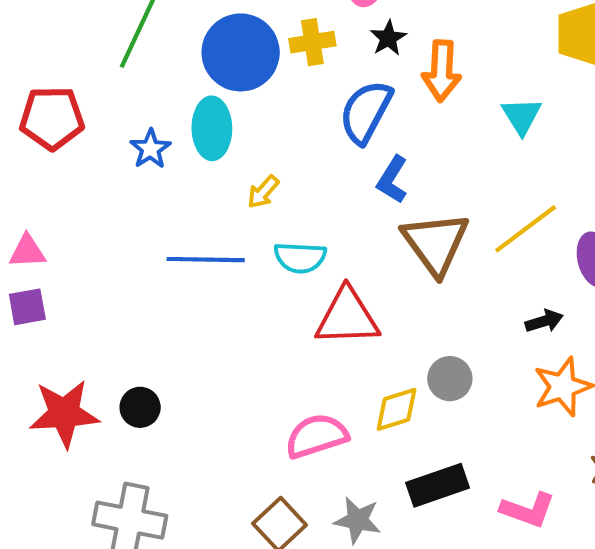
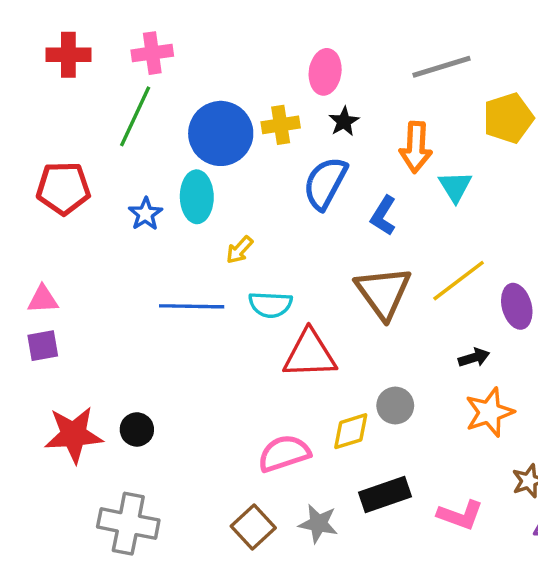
orange arrow: (442, 71) -> (416, 147), moved
blue L-shape: (392, 180) -> (383, 216), moved

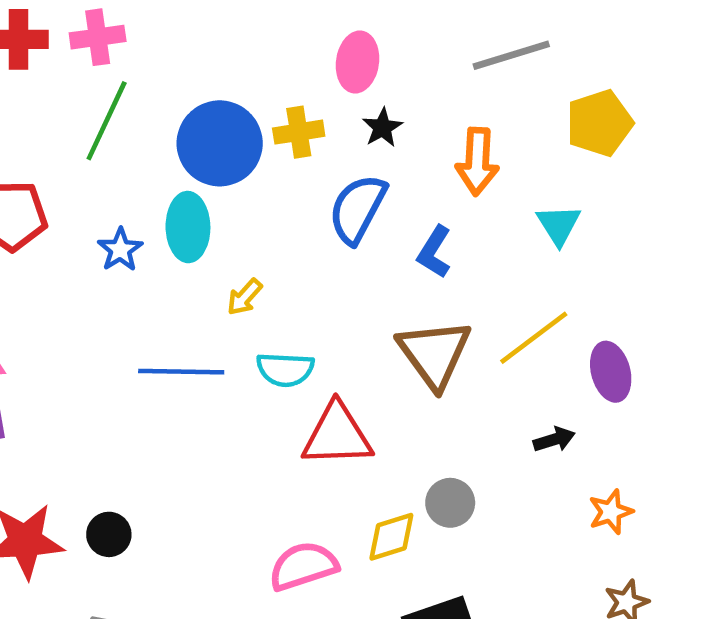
pink cross: (152, 53) -> (98, 37), moved
cyan triangle: (455, 187) -> (559, 225), moved
orange star: (489, 412) -> (611, 512), moved, size x0.7

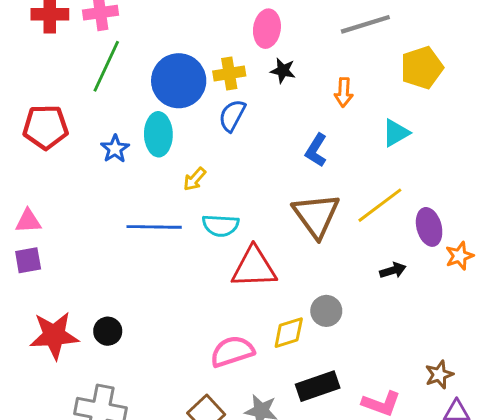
black star: (382, 128) -> (283, 71), turned -30
orange arrow: (477, 161) -> (344, 92), size x0.7
blue semicircle: (358, 209) -> (232, 115), moved, size x0.7
cyan triangle: (559, 225) -> (396, 133), turned 32
orange star: (611, 512) -> (459, 256), moved

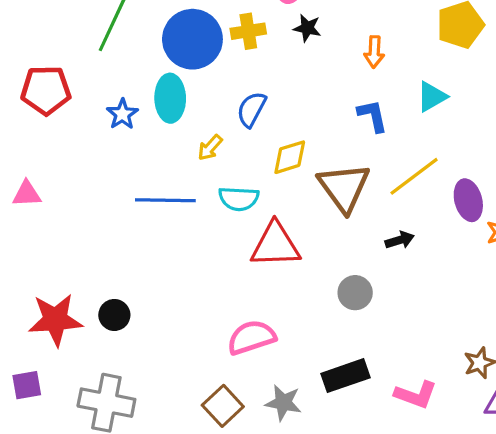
blue semicircle: (232, 115) -> (251, 109), moved
blue L-shape: (316, 150) -> (373, 116), moved, turned 136
purple square: (28, 260) -> (27, 385), moved
black arrow: (393, 270) -> (400, 240), moved
yellow diamond: (289, 333) -> (290, 157), moved

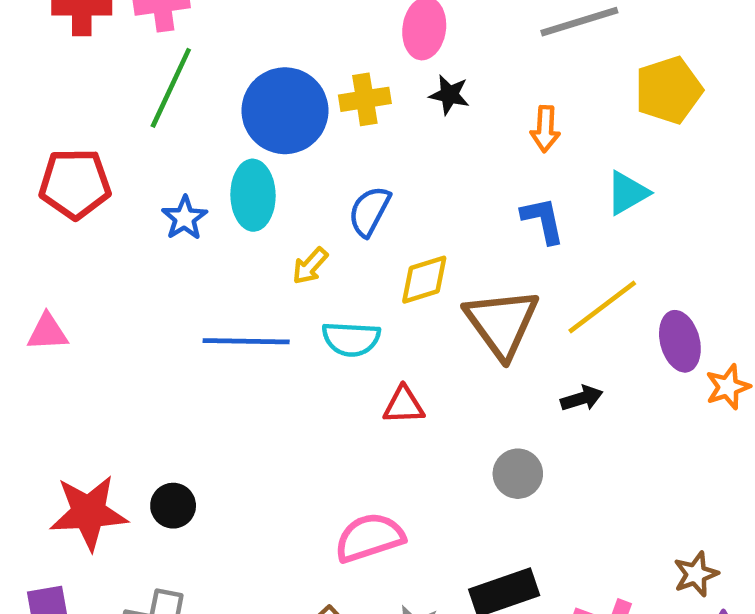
red triangle: (275, 245) -> (404, 405), size x0.6

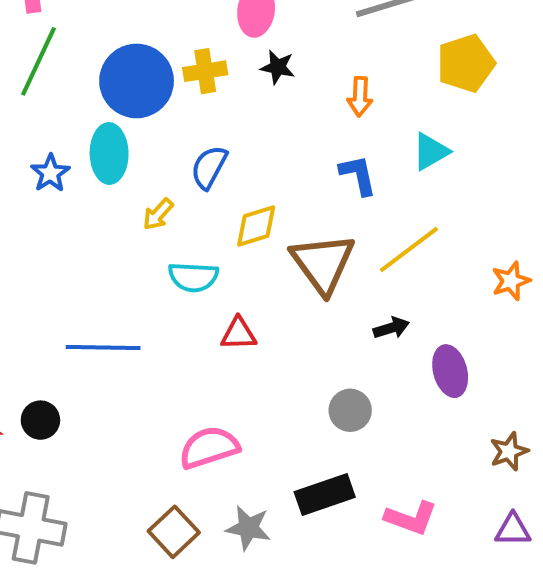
blue line: (246, 341) -> (103, 348), moved
purple ellipse: (680, 341) -> (450, 371), moved
orange star: (728, 387) -> (511, 281), moved
gray circle: (518, 474) -> (350, 410), moved
brown star: (696, 574) -> (509, 451), moved

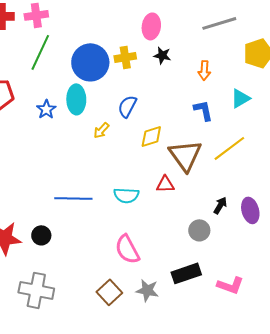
cyan semicircle: (193, 277) -> (126, 195), moved
black arrow: (391, 328) -> (220, 205), moved, turned -42
red triangle: (238, 334) -> (165, 184), moved
pink semicircle: (209, 448) -> (127, 249), turned -100

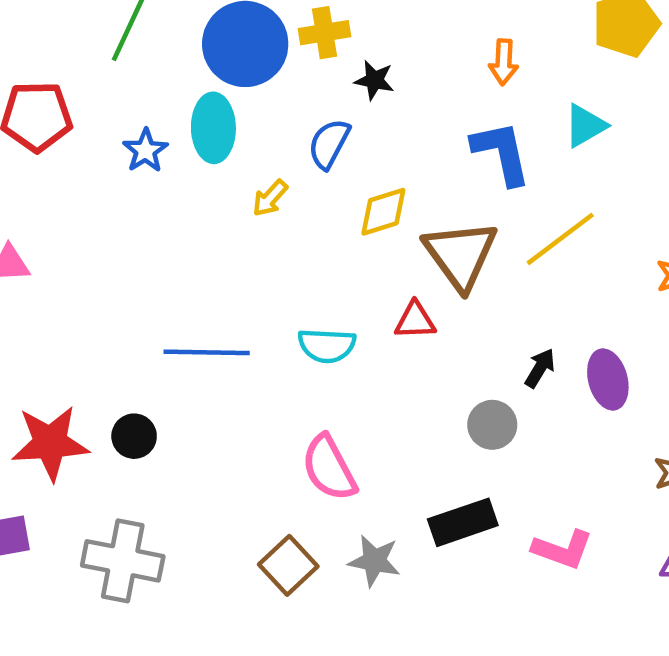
black star: (162, 55) -> (374, 80), moved
blue L-shape: (203, 110) -> (501, 153), size x1.4

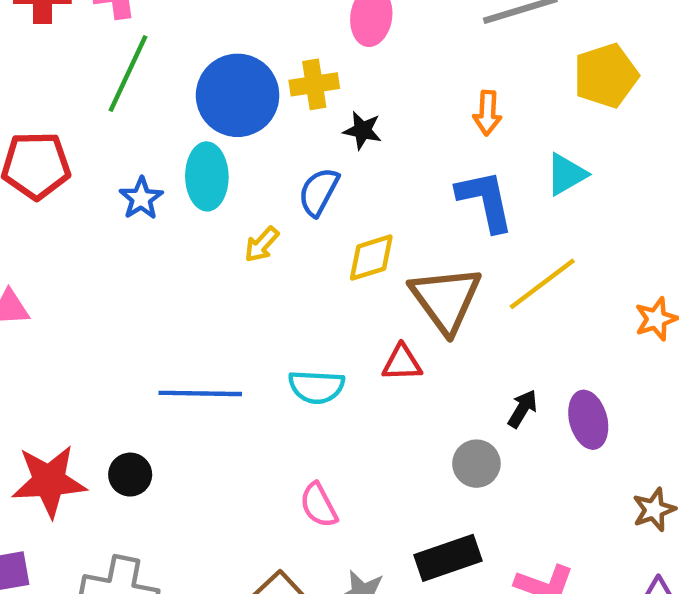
pink semicircle: (329, 468) -> (319, 505), size x0.7

